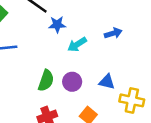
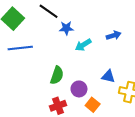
purple circle: (72, 82) -> (79, 89), moved

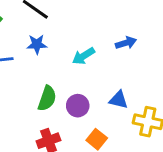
blue star: (66, 28) -> (37, 44), moved
purple circle: (79, 89) -> (78, 106), moved

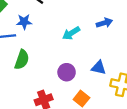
blue star: (37, 44) -> (24, 22), moved
green semicircle: (47, 98) -> (22, 60), moved

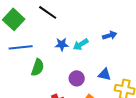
blue star: (24, 22) -> (62, 44), moved

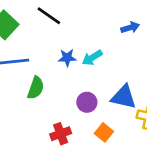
blue arrow: (110, 35) -> (130, 28), moved
blue triangle: (105, 74) -> (124, 97), size x1.5

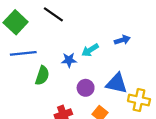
blue arrow: (130, 28) -> (122, 40), moved
blue star: (67, 58) -> (69, 60), moved

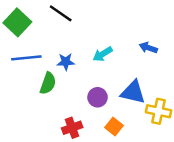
blue arrow: (122, 40) -> (148, 48), moved, turned -144
blue star: (69, 60) -> (66, 62), moved

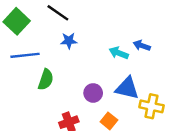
cyan arrow: (103, 54) -> (119, 53), moved, turned 54
blue star: (66, 62) -> (69, 41), moved

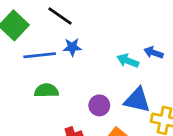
blue line: (25, 55) -> (40, 55), moved
green semicircle: (46, 80) -> (46, 91), turned -110

